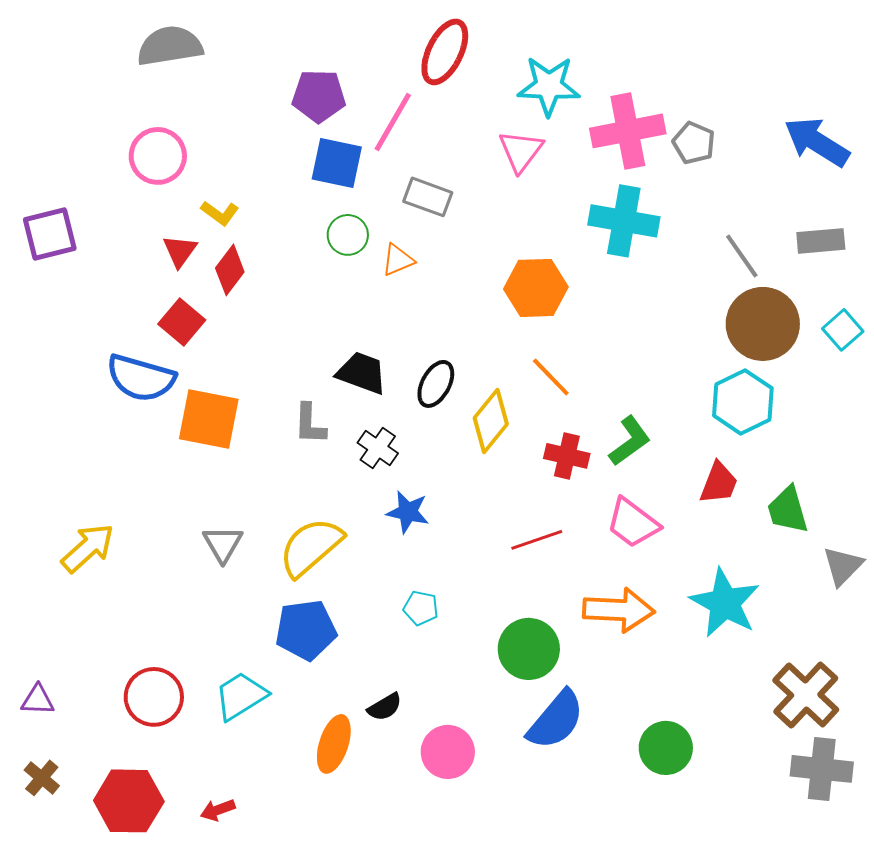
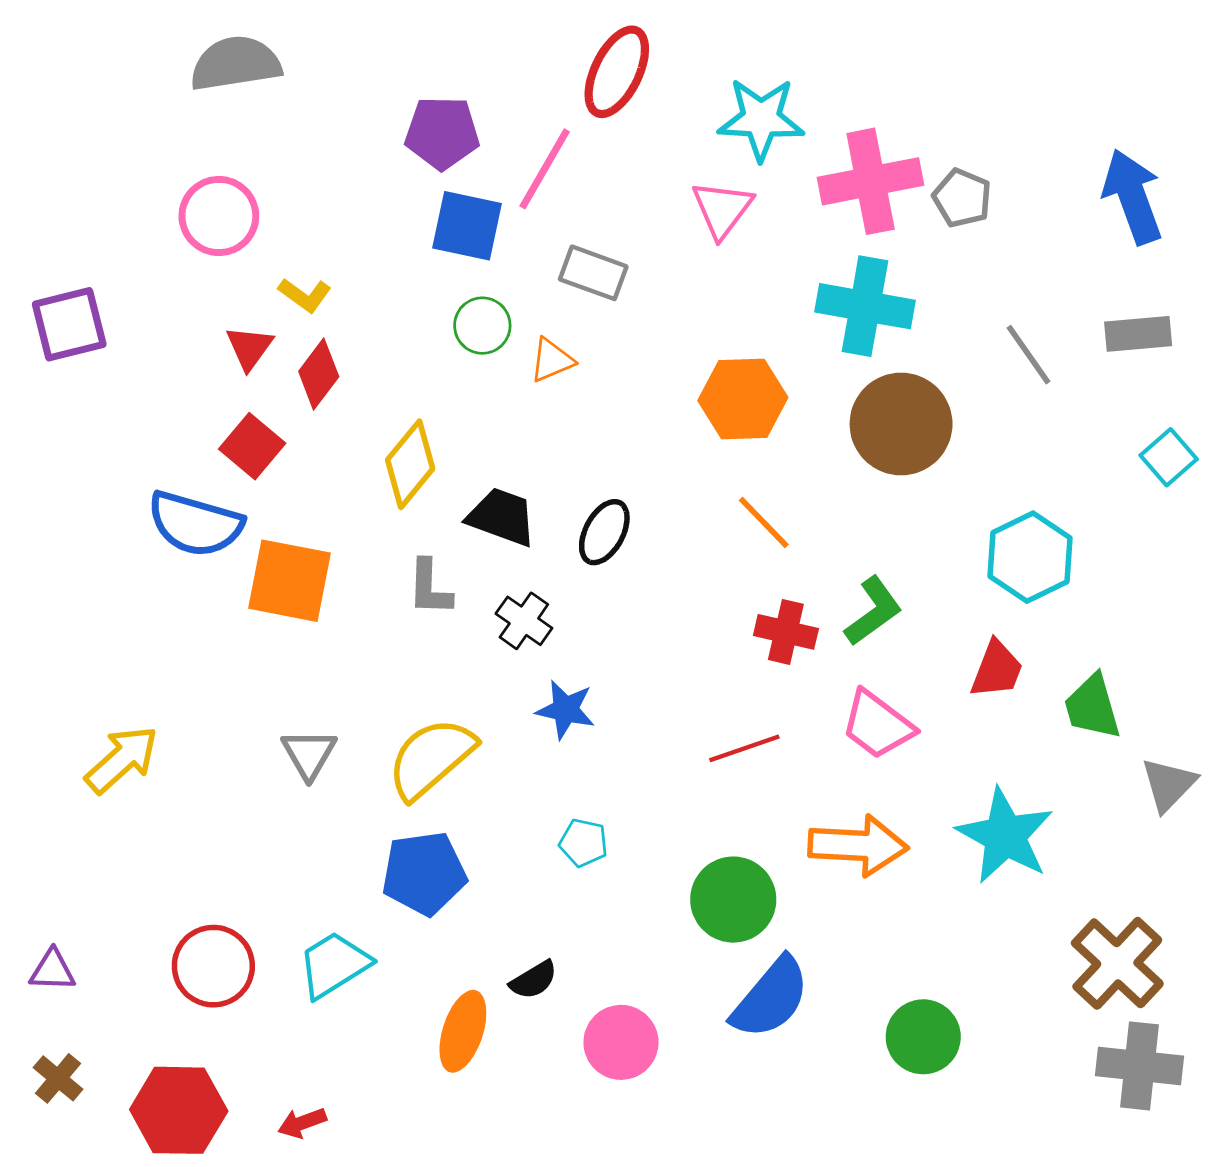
blue arrow: (817, 142) -> (1133, 197), turned 38
brown circle: (763, 324) -> (901, 424), moved
yellow diamond: (491, 421) -> (410, 464), moved

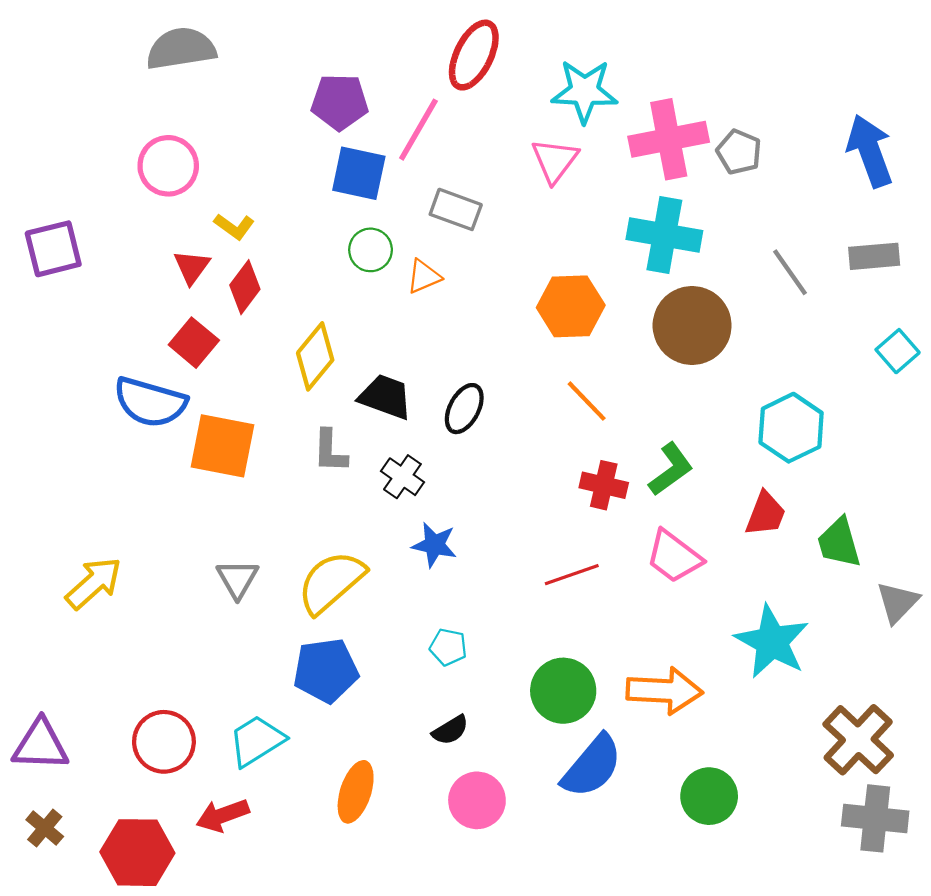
orange arrow: (858, 845) -> (664, 691), moved
purple triangle: (52, 970) -> (40, 745), size x1.6
black semicircle: (534, 980) -> (450, 730), moved
red arrow: (302, 1123) -> (223, 815), moved, size x1.4

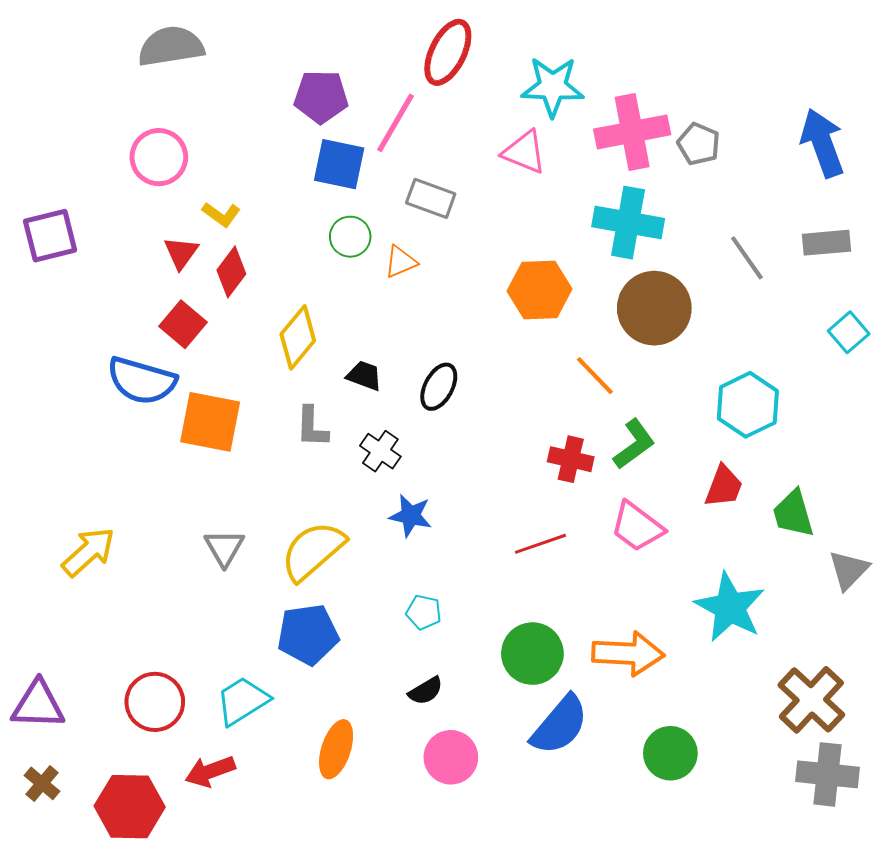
pink triangle: (555, 160) -> (524, 152), turned -45
black trapezoid: (385, 397) -> (364, 376), size x0.7
orange line: (587, 401) -> (595, 376), moved

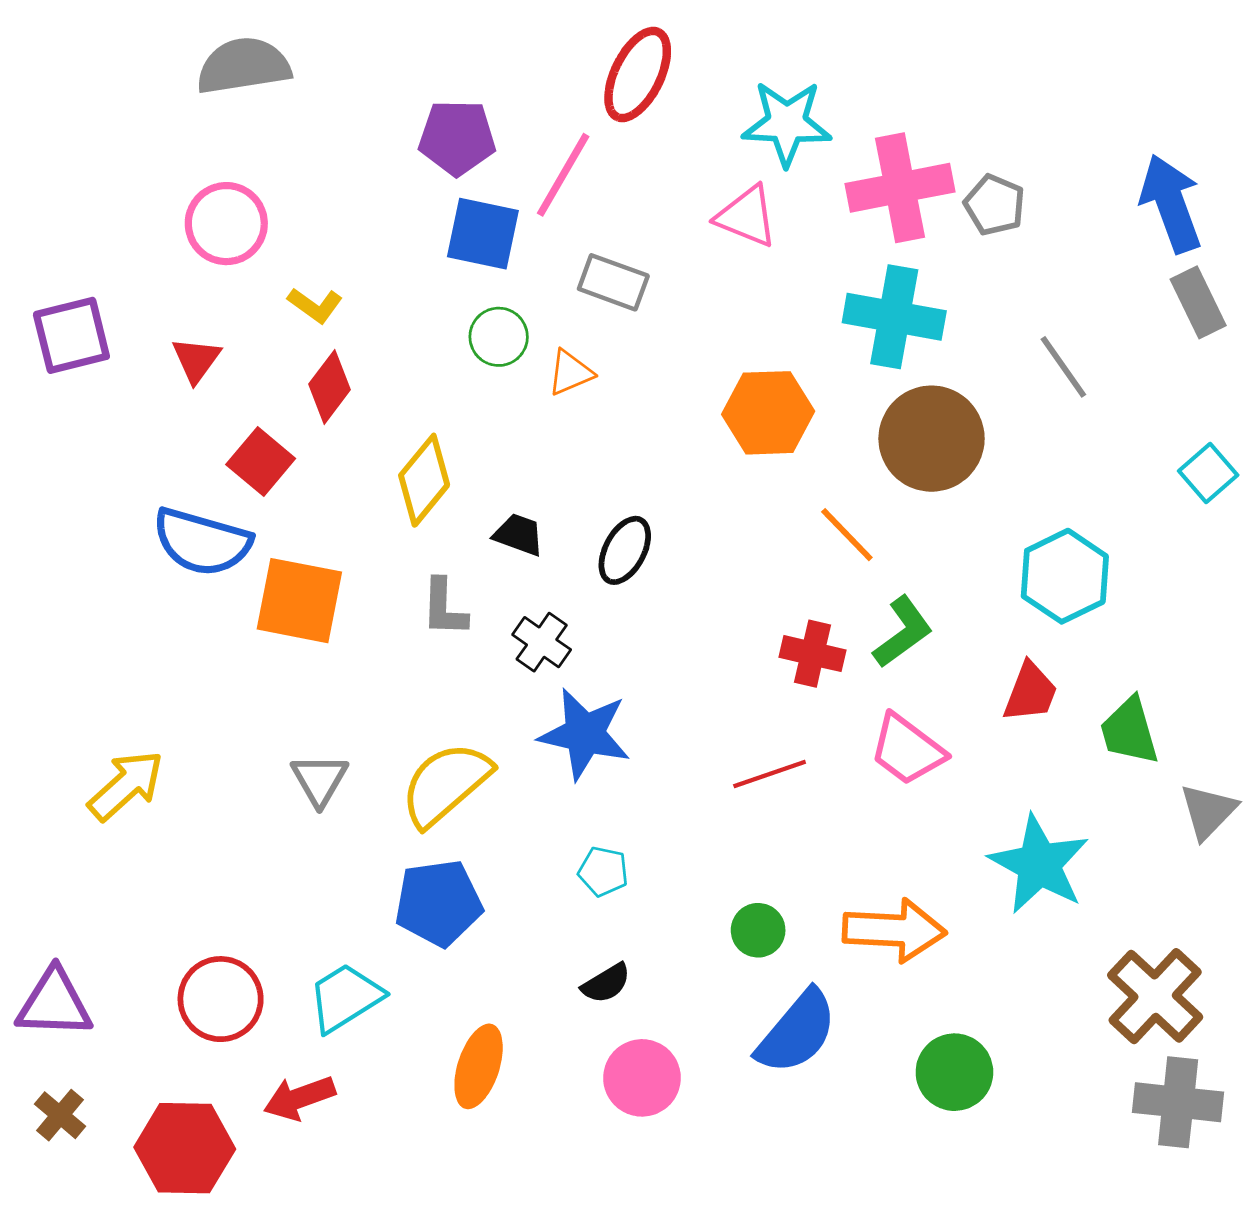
gray rectangle: (826, 243) -> (1198, 302), moved, turned 69
red triangle: (181, 253) -> (196, 360), moved
blue star: (411, 516) -> (585, 734), size x1.5
green circle: (532, 654) -> (758, 930), size x0.6

